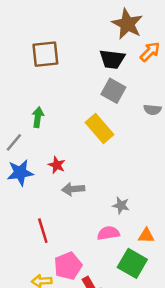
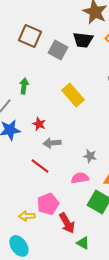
brown square: (45, 54) -> (30, 36), turned 30
gray square: (113, 91) -> (58, 50), moved
red line: (43, 231) -> (40, 166), moved, turned -36

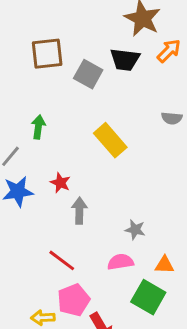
brown square: (30, 36) -> (47, 54), turned -30
gray arrow: (52, 143) -> (79, 211), turned 96
red line: (40, 166) -> (62, 260), moved

